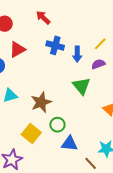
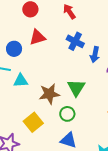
green triangle: (82, 86) -> (76, 88), moved
green circle: (57, 125) -> (67, 114), moved

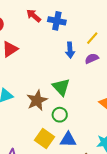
blue cross: (75, 41) -> (57, 21), moved
yellow square: (33, 122) -> (45, 139), moved

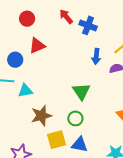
brown star: (37, 100) -> (41, 116), moved
yellow square: (45, 139) -> (56, 140), turned 30

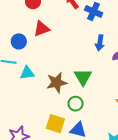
brown star: (41, 116) -> (57, 83), moved
yellow square: (56, 140) -> (55, 124), turned 30

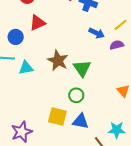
blue arrow: (100, 43) -> (97, 33), turned -70
brown star: (57, 83) -> (58, 61), moved, turned -30

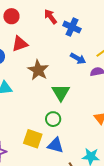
brown star: (58, 61) -> (38, 70), moved

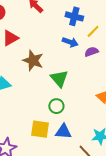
blue cross: (72, 27) -> (74, 16), moved

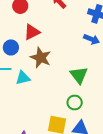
brown star: (33, 60) -> (41, 58), moved

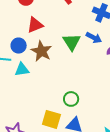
blue circle: (11, 47) -> (19, 46), moved
green triangle: (79, 75) -> (72, 42), moved

